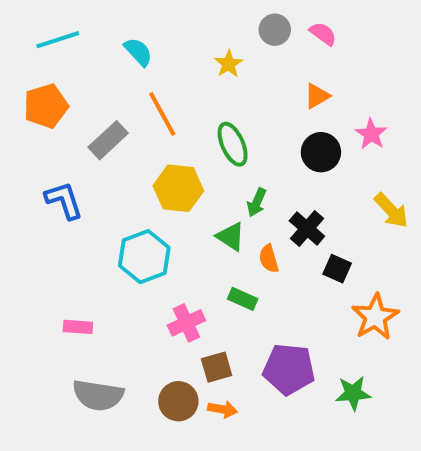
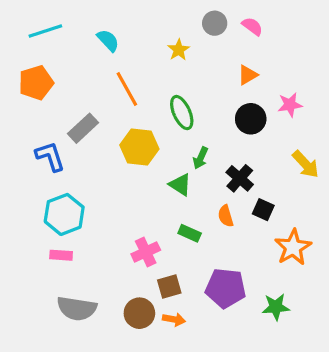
pink star: (371, 134) -> (290, 105), turned 30
gray rectangle: (108, 140) -> (83, 128), moved
cyan hexagon: (144, 257) -> (64, 214), moved
orange semicircle: (269, 259) -> (226, 216), moved

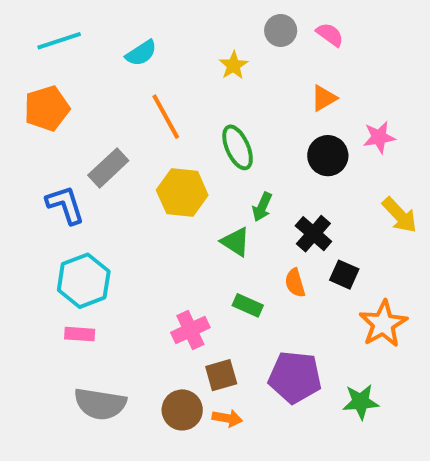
cyan semicircle: (108, 40) -> (141, 53), turned 100

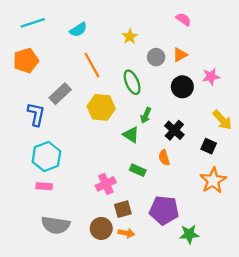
gray circle: (281, 30) -> (156, 57), moved
blue L-shape: (65, 205) -> (36, 114), turned 30
black square: (344, 275) -> (209, 146), moved
green star: (361, 402) -> (189, 234), moved

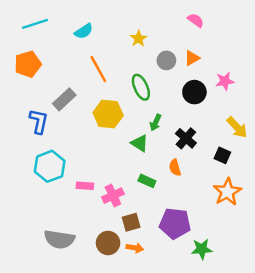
pink rectangle: (44, 186) -> (85, 186), moved

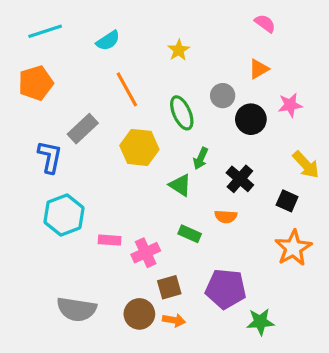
pink semicircle: (196, 20) -> (265, 23), moved
orange triangle: (192, 58) -> (259, 69), moved
gray circle: (166, 60) -> (223, 96), moved
orange semicircle: (175, 168) -> (226, 217), turned -70

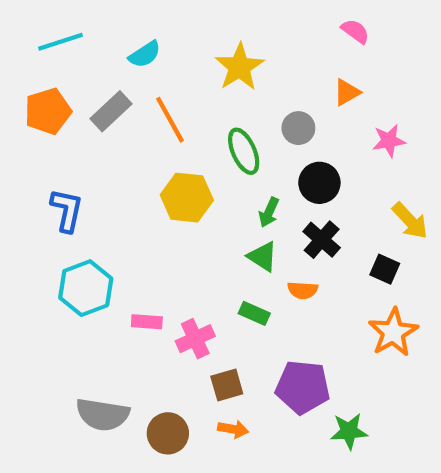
yellow star: (179, 50) -> (239, 67), size x1.6
black circle: (251, 119) -> (319, 183), moved
gray rectangle: (83, 129) -> (111, 111), moved
green triangle: (180, 185) -> (263, 257), moved
brown circle: (139, 314) -> (168, 433), moved

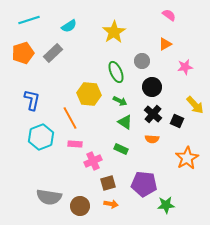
orange line: (170, 120) -> (70, 118), moved
green arrow: (269, 212) -> (120, 101), moved, turned -88
black square: (385, 269) -> (177, 121), moved
orange semicircle: (303, 290) -> (152, 139), moved
pink rectangle: (147, 322) -> (75, 144), moved

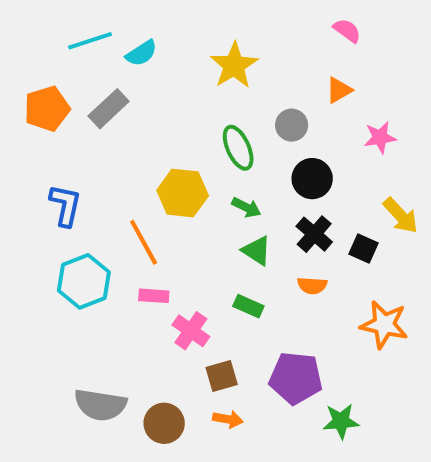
cyan line: (29, 20) -> (90, 41), moved
orange star: (187, 158) -> (384, 325), turned -30
pink cross: (93, 161) -> (191, 331), turned -30

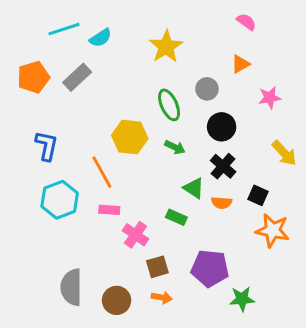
black square: (364, 248) -> (258, 195), moved
green triangle: (257, 251) -> (194, 188), moved
gray semicircle: (100, 405) -> (71, 287), turned 81

